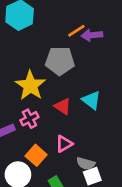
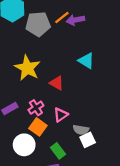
gray pentagon: (60, 61) -> (38, 24), moved
cyan triangle: (91, 100) -> (86, 61), moved
pink cross: (29, 119) -> (36, 108), moved

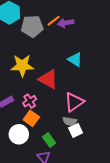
yellow star: (27, 68) -> (22, 66), turned -30
red triangle: (57, 83) -> (48, 79), size x1.5
pink triangle: (61, 115) -> (74, 102), moved, size x1.5

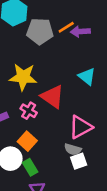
pink cross: (30, 101) -> (29, 111), moved, turned -32
green rectangle: (49, 140) -> (30, 167), moved

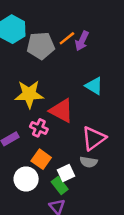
purple arrow: (80, 31) -> (82, 41), turned -54
white square: (79, 161) -> (66, 173), moved
green rectangle: (30, 167) -> (60, 185), moved

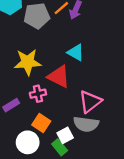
cyan triangle: (94, 86) -> (76, 52), moved
pink cross: (39, 128) -> (38, 94), turned -35
gray semicircle: (89, 162) -> (86, 124), size x1.5

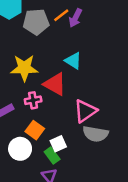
gray semicircle: (86, 124) -> (95, 134), moved

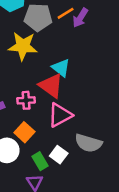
cyan triangle: (73, 61) -> (61, 68), moved
yellow star: (24, 68) -> (23, 46), moved
pink triangle: (85, 111) -> (60, 115), moved
white square: (58, 144) -> (59, 155), moved, turned -35

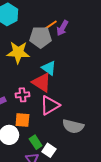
gray pentagon: (38, 17) -> (41, 37), moved
orange square: (24, 132) -> (22, 120), turned -35
white square: (59, 155) -> (49, 150), moved

